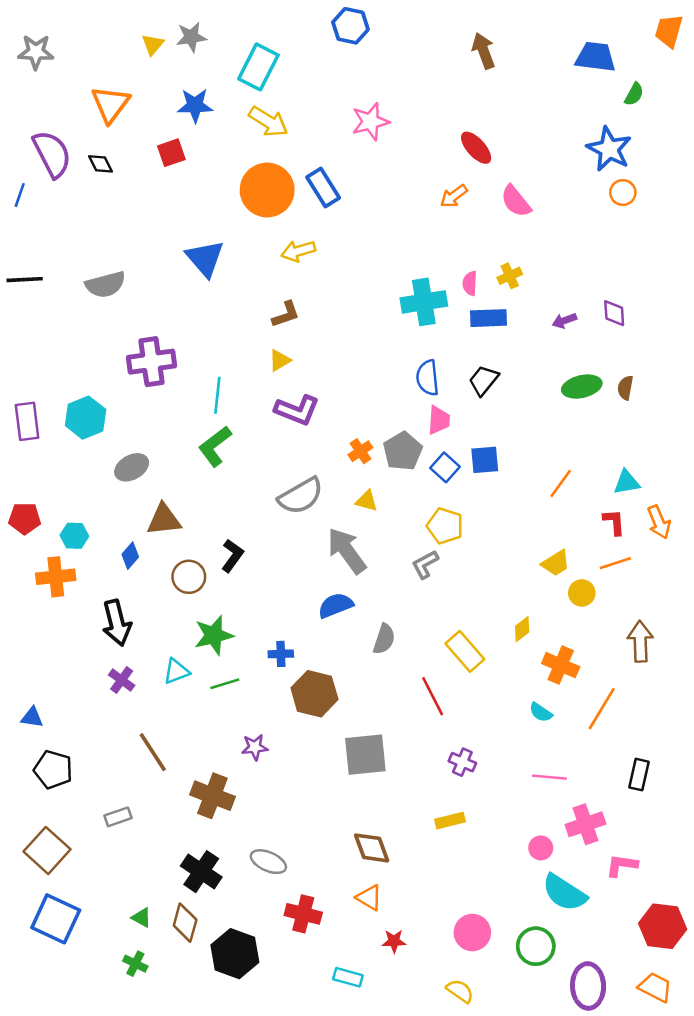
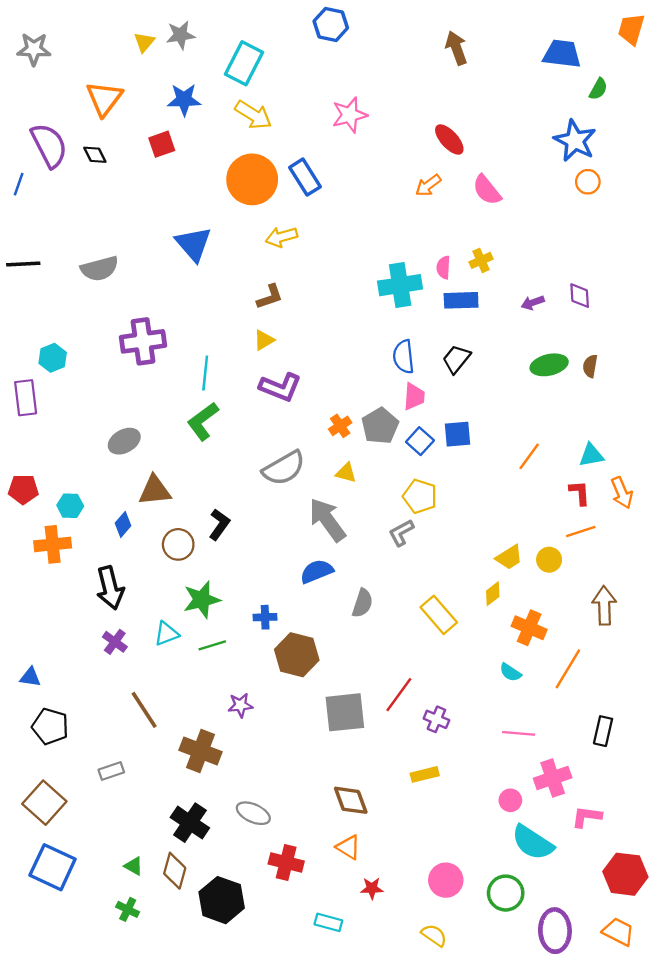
cyan hexagon: (86, 418) -> (53, 358), moved, size x0.7
yellow trapezoid: (556, 563) -> (509, 557), moved
red line: (433, 696) -> (399, 695), moved, turned 63

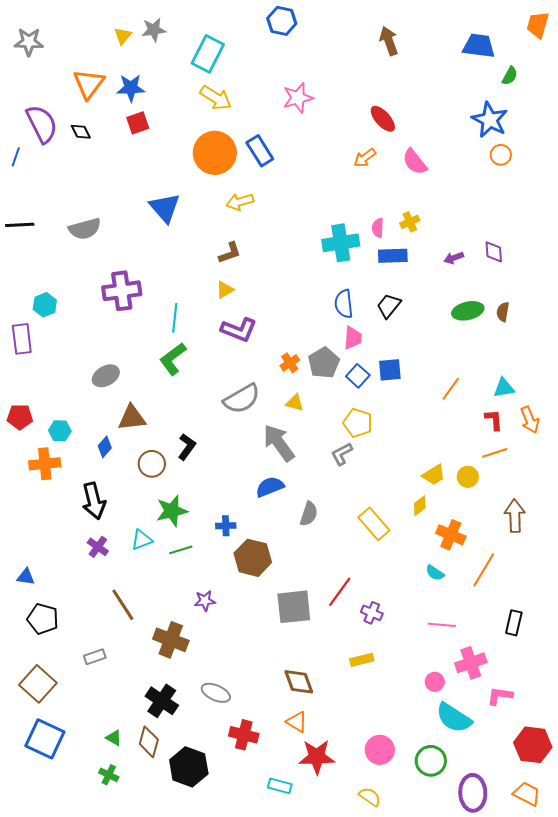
blue star: (184, 100) -> (131, 88), moved
red star: (372, 888) -> (317, 757), size x1.8

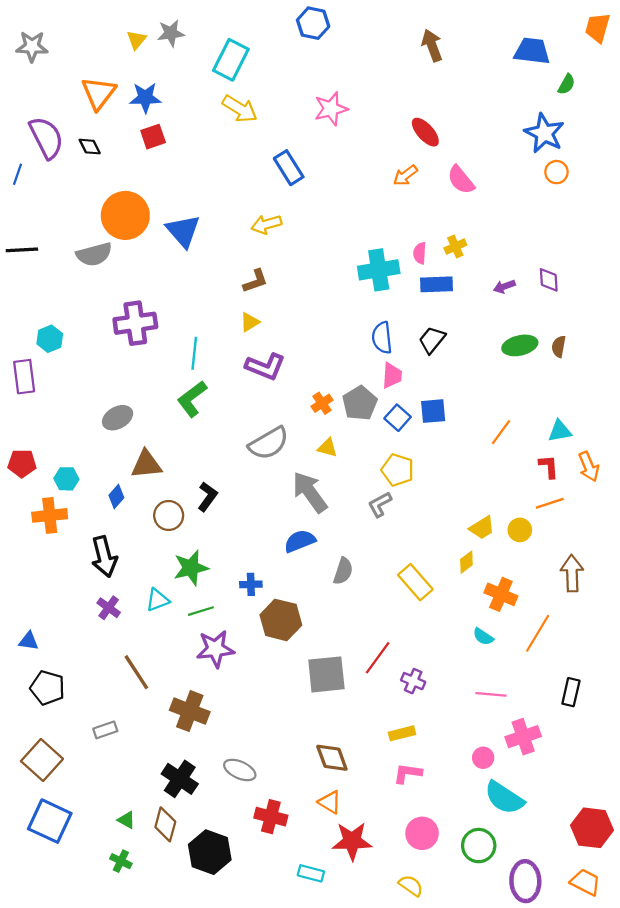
orange circle: (215, 153) -> (125, 215), moved
purple star: (205, 601) -> (215, 649), moved, size x1.6
pink L-shape: (500, 696) -> (408, 773), moved

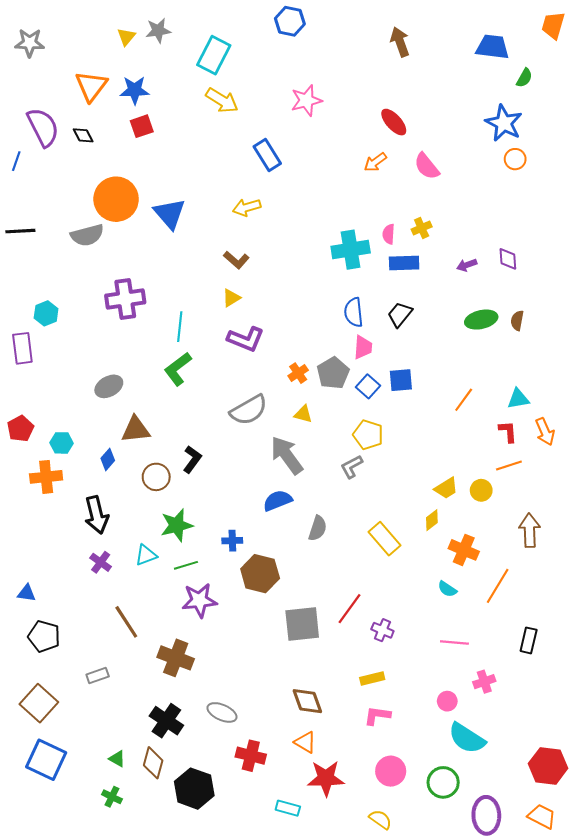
brown L-shape: (255, 281) -> (236, 260), turned 60
red pentagon: (22, 463) -> (20, 429), turned -30
pink cross: (523, 737) -> (484, 682), size x0.7

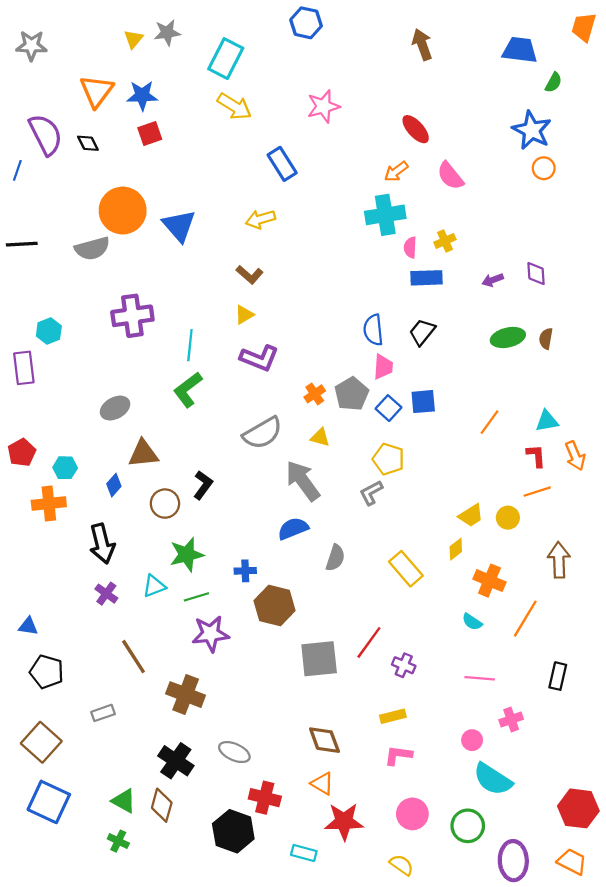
cyan cross: (351, 250) -> (385, 215), moved
green triangle: (117, 759) -> (124, 801), size x1.4
black hexagon: (194, 789) -> (233, 831), moved

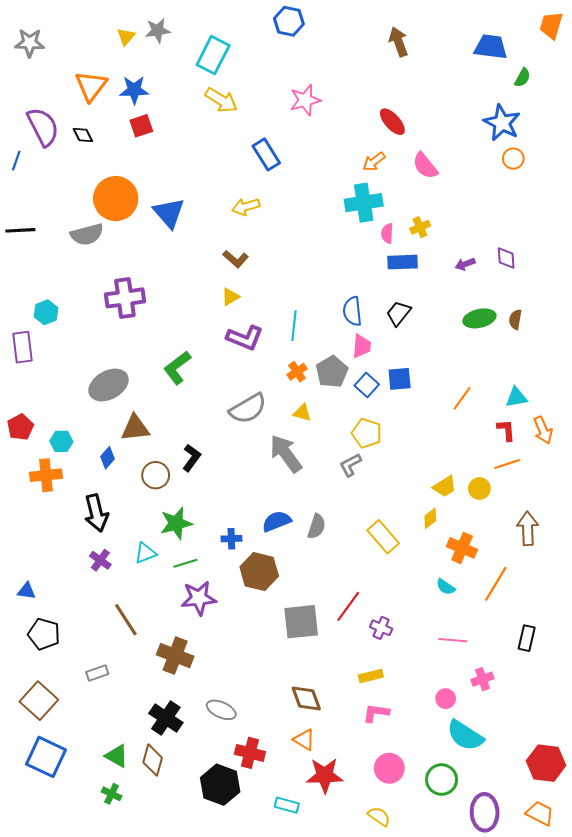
cyan line: (190, 345) -> (294, 326), moved
gray ellipse: (115, 408) -> (109, 385), size x1.4
blue semicircle: (293, 528) -> (277, 521), moved

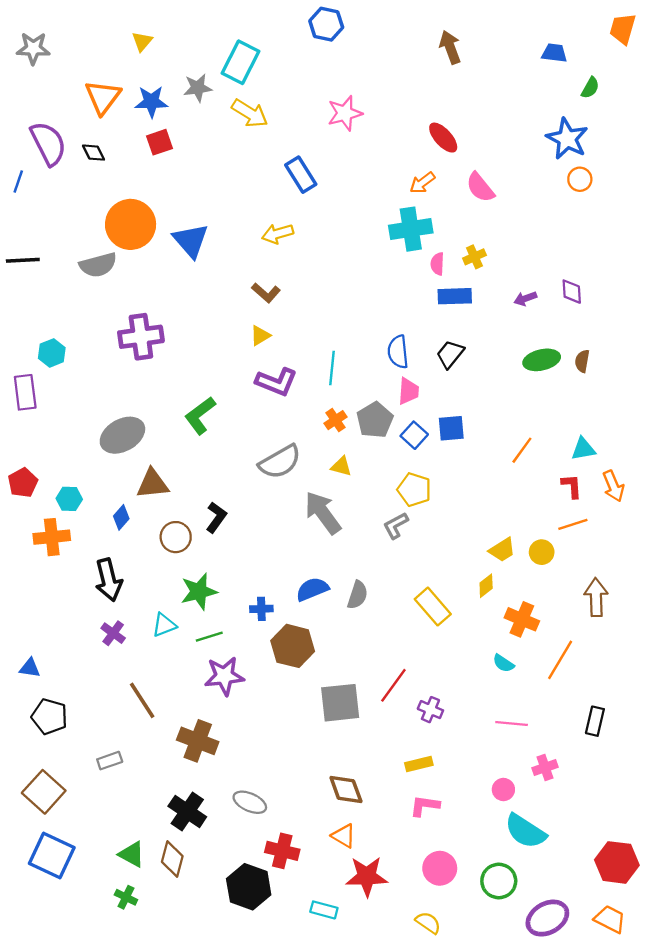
gray star: (158, 30) -> (198, 88), moved
blue trapezoid: (491, 47) -> (554, 53), size x0.7
purple ellipse: (485, 812) -> (547, 918), turned 63

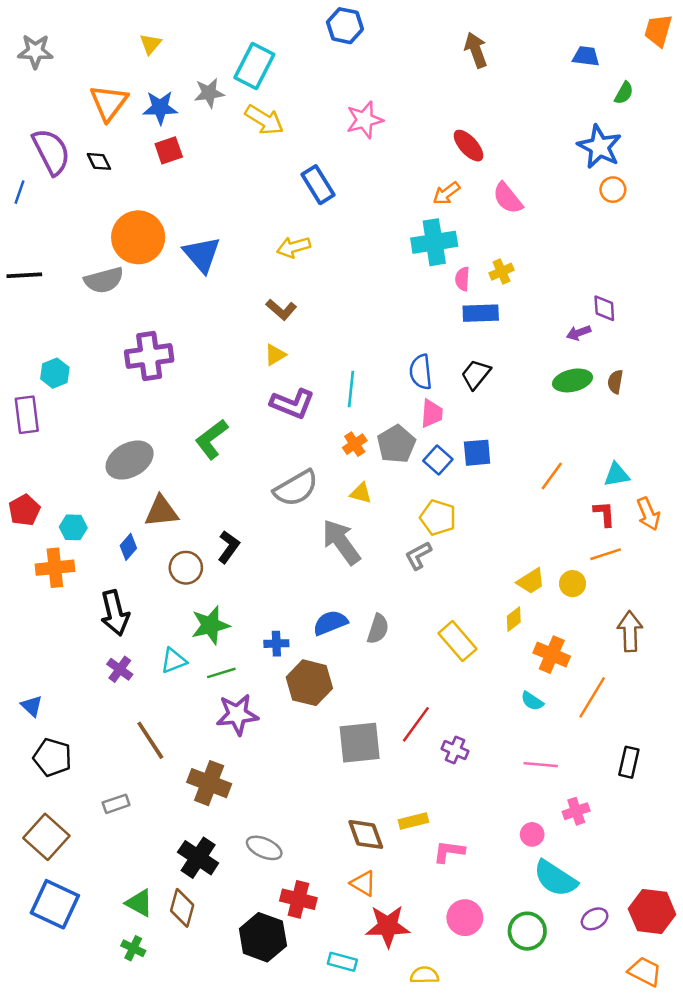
purple arrow: (525, 299) -> (579, 333), moved
blue triangle: (30, 668) -> (32, 706), turned 35
yellow rectangle: (419, 764) -> (413, 821), moved
purple ellipse: (547, 918) -> (595, 919), moved, size x0.6
yellow semicircle: (428, 923) -> (424, 975), moved, turned -36

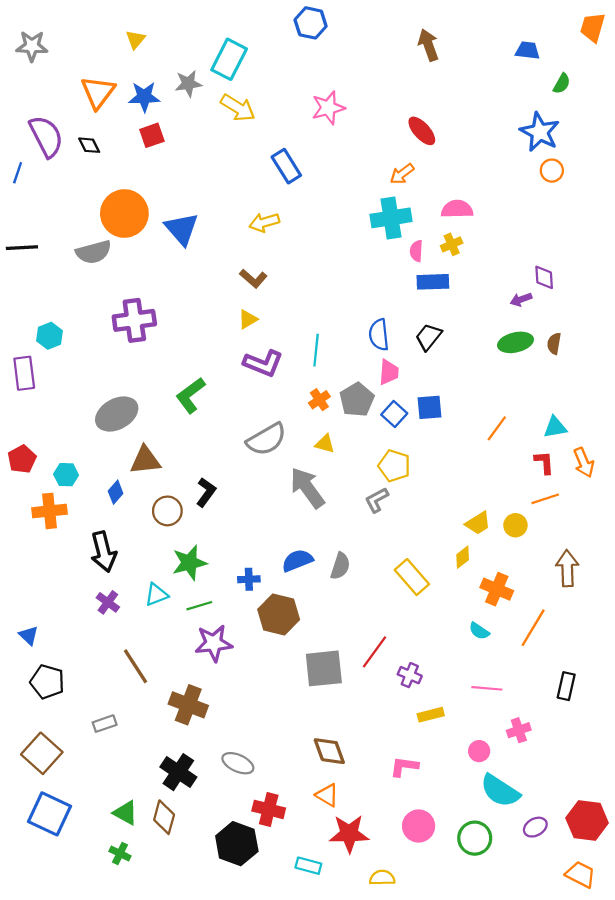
pink semicircle: (508, 198) -> (457, 209), moved, turned 128
yellow rectangle: (413, 821) -> (431, 715), moved

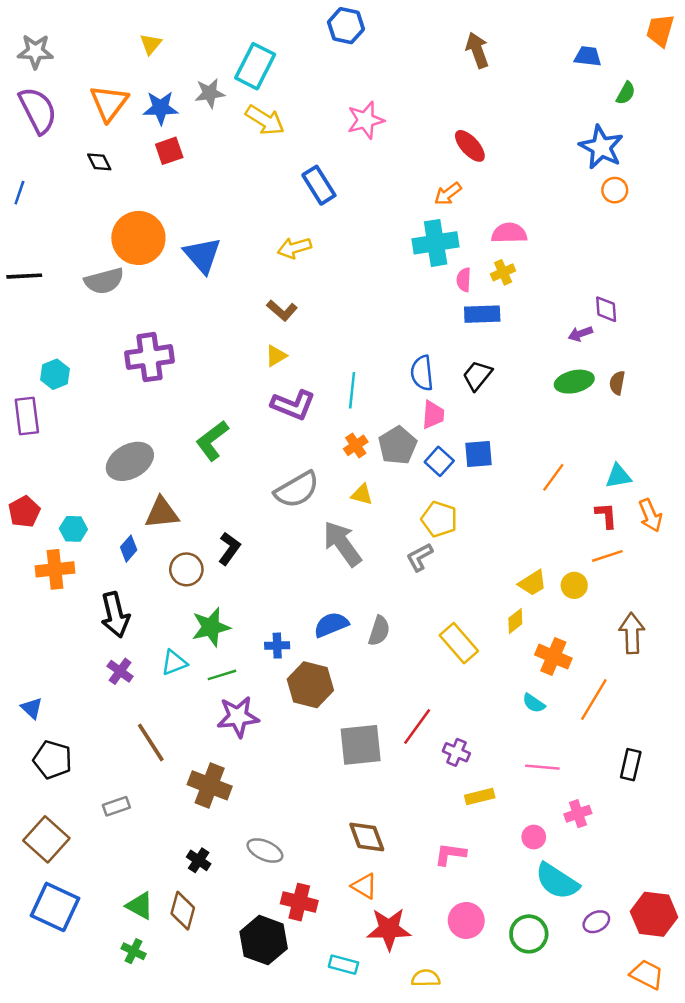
purple semicircle: (46, 136) -> (38, 110), moved
black cross: (178, 772) -> (199, 860), size x0.6

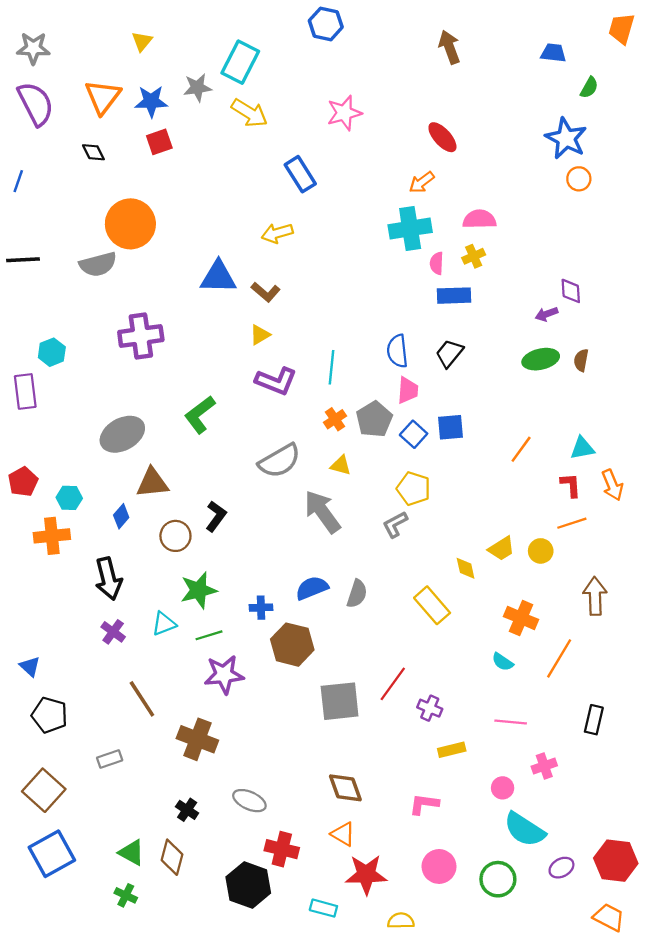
blue triangle: (202, 255) -> (218, 277), moved, turned -48
yellow diamond: (515, 621) -> (466, 568), moved, turned -65
blue square: (55, 907) -> (52, 854), turned 36

